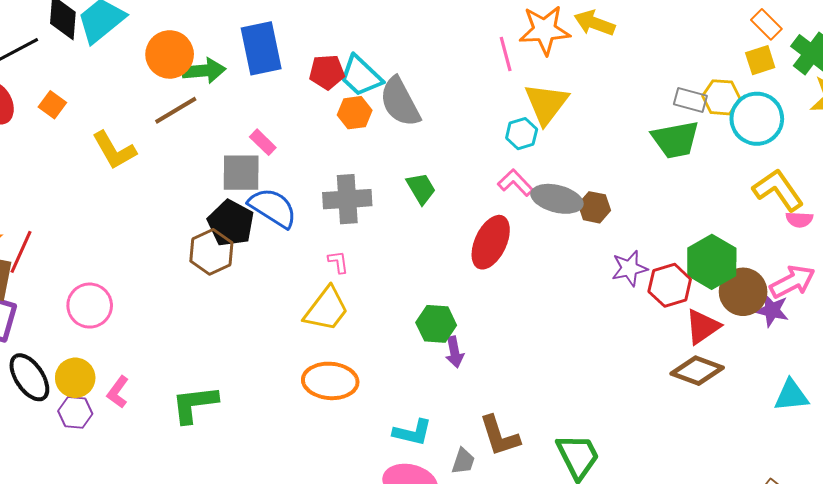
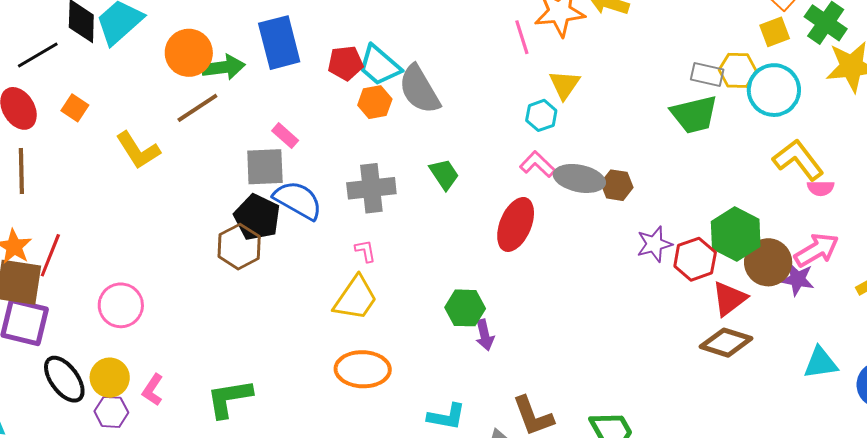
yellow triangle: (546, 104) -> (564, 85), size x0.7

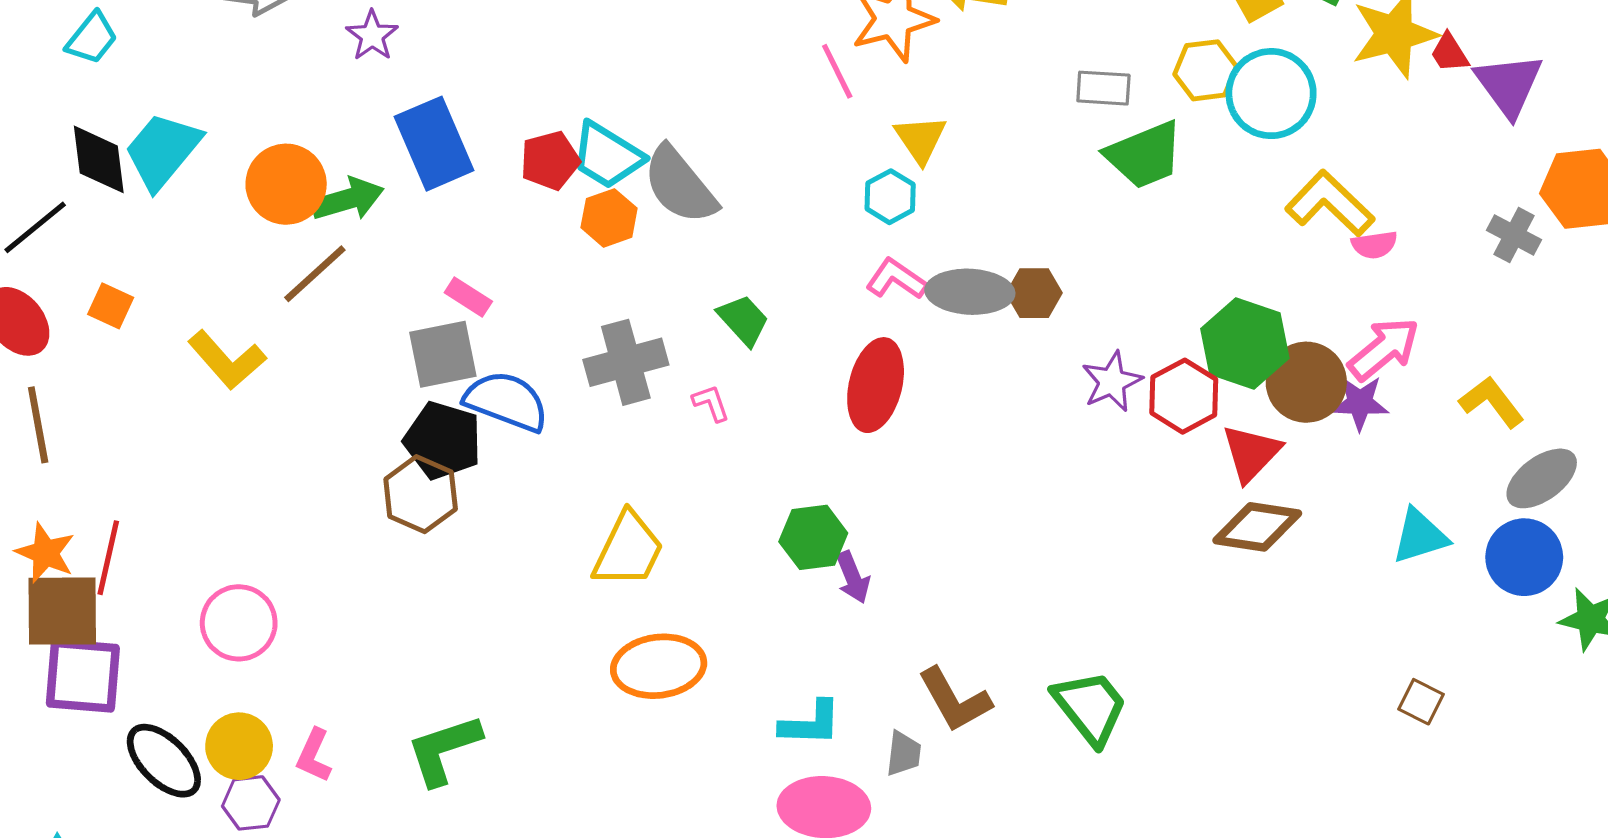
gray rectangle: (707, 74) -> (1103, 88), moved
pink L-shape: (365, 251) -> (711, 403), moved

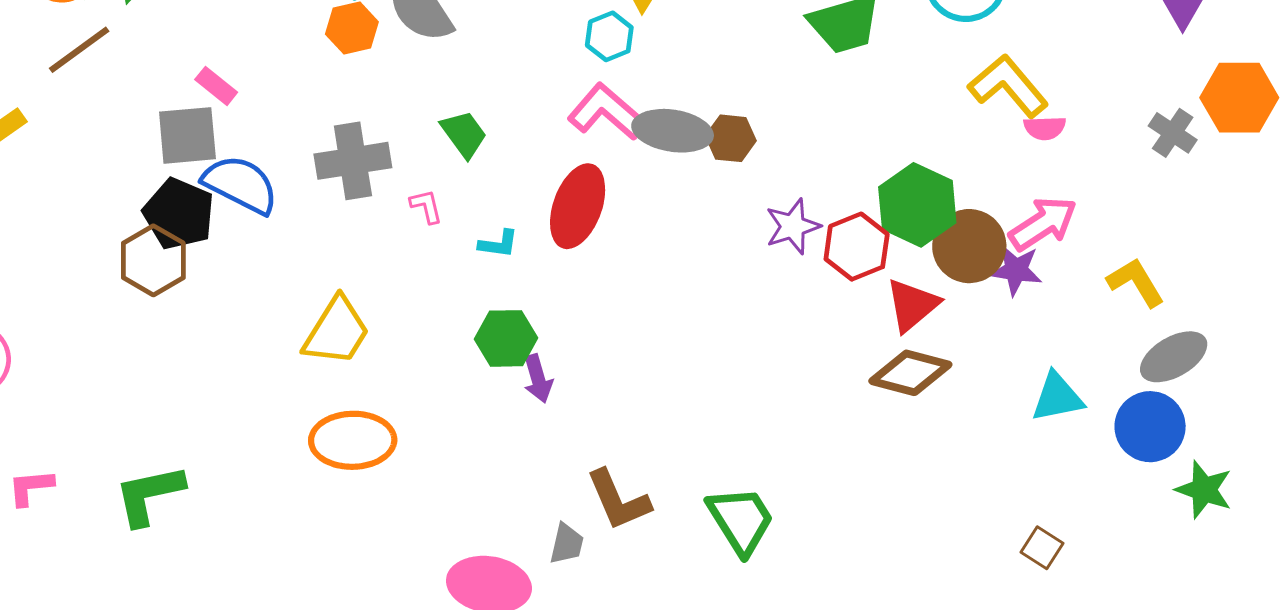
pink L-shape: (896, 279) -> (607, 112), size x1.4
cyan L-shape: (811, 723) -> (498, 244), moved, size x0.7
pink L-shape: (314, 755) -> (31, 487), turned 54

